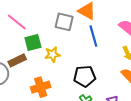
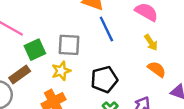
gray square: (64, 22) -> (69, 45), moved
yellow star: (52, 54) -> (61, 71), moved

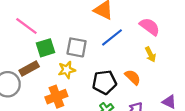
blue line: (106, 29) -> (112, 37), turned 70
orange semicircle: (157, 69) -> (133, 77), moved

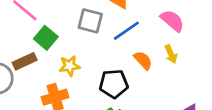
gray square: (77, 47) -> (90, 21), moved
green square: (45, 48) -> (46, 38), turned -36
orange semicircle: (133, 77) -> (143, 60), moved

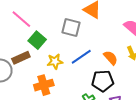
blue line: (126, 31) -> (81, 57), moved
black pentagon: (114, 84) -> (103, 81), moved

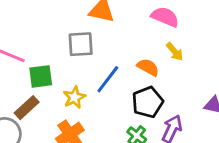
green square: (37, 40) -> (41, 76), turned -30

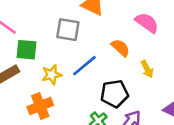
yellow arrow: (175, 52) -> (147, 69), moved
orange semicircle: (148, 67) -> (120, 48), moved

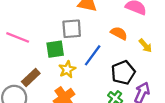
green square: (26, 50) -> (55, 49), moved

